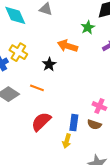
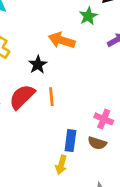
orange line: (37, 88) -> (51, 97), moved, turned 64
red semicircle: (41, 122) -> (22, 97), moved

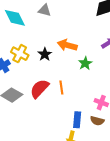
green star: (88, 16) -> (85, 63), moved
black star: (38, 65) -> (45, 54), moved

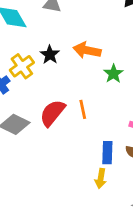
yellow cross: (20, 54) -> (22, 66), turned 30
black star: (45, 54) -> (50, 55), moved

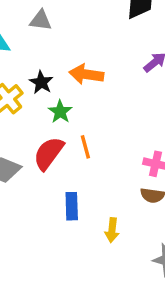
green star: (113, 74) -> (60, 112), moved
blue rectangle: (107, 153) -> (72, 206), moved

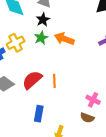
black star: (41, 82) -> (43, 20), moved
green star: (60, 112) -> (41, 38), moved

